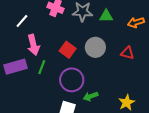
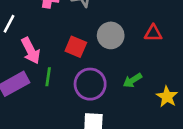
green arrow: (91, 96) -> (132, 80), moved

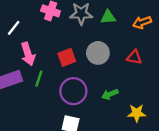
red square: (76, 47) -> (67, 57), turned 36
yellow star: (167, 97) -> (137, 113), turned 30

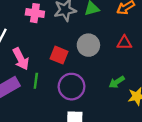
red square: (67, 57) -> (59, 55), turned -36
green arrow: (110, 94) -> (117, 82), moved

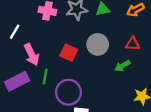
green arrow: (117, 82) -> (122, 66), moved
purple circle: (72, 87) -> (68, 92), moved

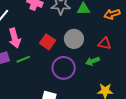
green line: (45, 76) -> (23, 59), turned 48
purple circle: (68, 92) -> (64, 68), moved

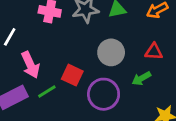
red square: (47, 42) -> (72, 75), moved

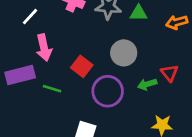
red triangle: (154, 52) -> (170, 73), moved, turned 36
green line: (47, 92) -> (52, 89), moved, turned 36

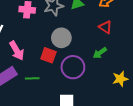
gray circle: (124, 53) -> (61, 38), moved
red triangle: (170, 73) -> (105, 27), moved

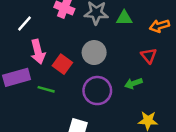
red square: (48, 55) -> (62, 64), moved

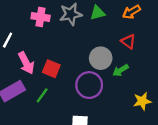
gray circle: (94, 53) -> (101, 58), moved
green line: (46, 89) -> (42, 95), turned -56

